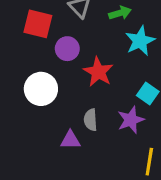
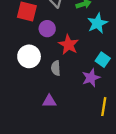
gray semicircle: (91, 120) -> (56, 68), moved
purple triangle: (70, 140) -> (49, 101), moved

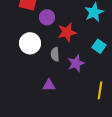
red star: (69, 45) -> (67, 32), turned 30
purple star: (91, 78) -> (76, 63), moved

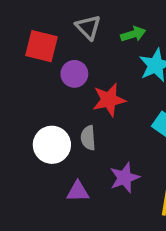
white circle: (30, 43) -> (52, 145), moved
purple star: (76, 63) -> (125, 178), moved

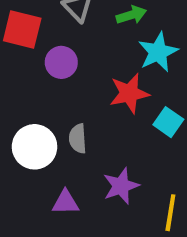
red star: (109, 100) -> (129, 93), moved

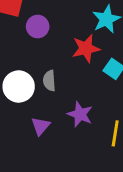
purple star: (121, 186) -> (80, 114), turned -30
purple triangle: (65, 202) -> (41, 126), turned -48

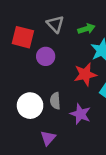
purple star: (80, 114) -> (80, 114), moved

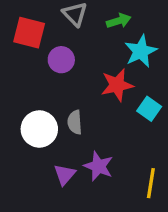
purple star: (80, 114) -> (98, 166), moved

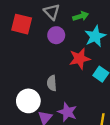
purple circle: (61, 60) -> (56, 35), moved
white circle: (39, 129) -> (28, 101), moved

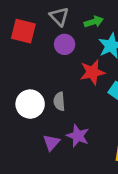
white circle: (28, 101) -> (30, 104), moved

